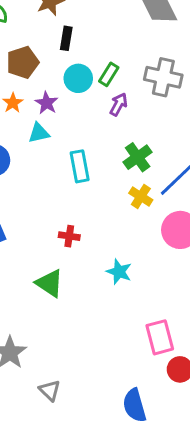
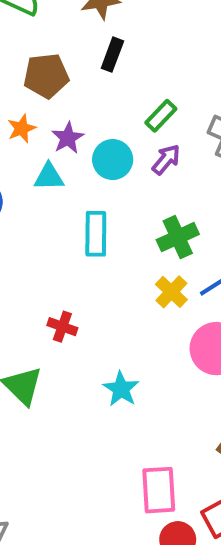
cyan circle: (78, 78) -> (113, 160), moved

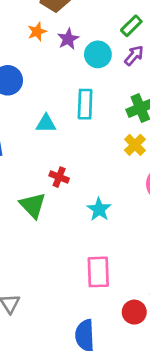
cyan triangle: (49, 177) -> (46, 124), moved
red cross: (62, 327) -> (59, 177), moved
pink rectangle: (159, 490) -> (98, 272), moved

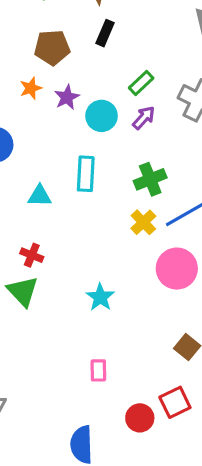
red cross: (59, 177) -> (32, 255), moved
pink rectangle: (98, 272) -> (98, 370), size x0.6

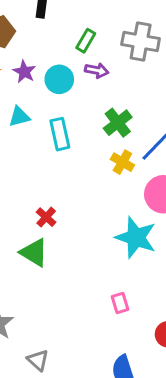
purple arrow: (144, 118) -> (97, 70), turned 75
cyan triangle: (40, 196) -> (19, 117), moved
red cross: (32, 255) -> (46, 217), moved, turned 36
cyan star: (100, 297) -> (136, 237), moved, size x1.6

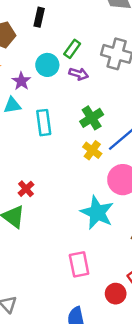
purple star: (24, 72) -> (21, 81), moved
cyan circle: (59, 79) -> (47, 65), moved
pink rectangle: (120, 303) -> (79, 264), size x1.5

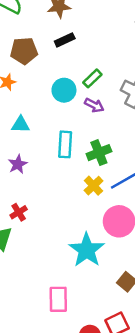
black rectangle: (39, 17) -> (65, 40), turned 42
purple star: (21, 81) -> (18, 164), moved
cyan rectangle: (44, 123) -> (65, 144), moved

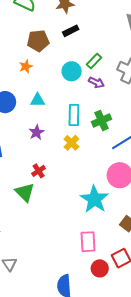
yellow cross: (93, 186) -> (71, 143), moved
pink rectangle: (58, 299) -> (88, 242), moved

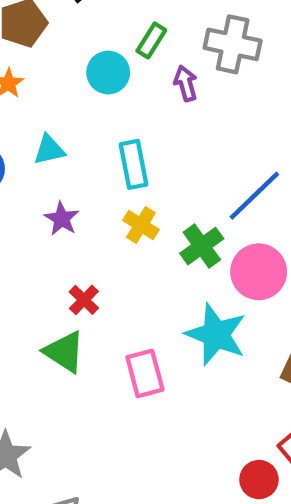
purple arrow: (96, 83) -> (186, 83), moved, turned -119
green cross: (102, 120) -> (202, 246), moved
pink rectangle: (88, 242) -> (145, 373), moved

